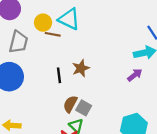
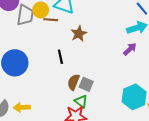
gray trapezoid: (18, 42) -> (25, 15), moved
brown star: (81, 68) -> (79, 34), moved

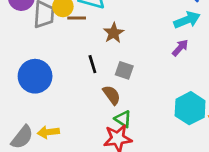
brown semicircle: (74, 82) -> (112, 95), turned 126
gray square: (86, 84) -> (124, 70), moved

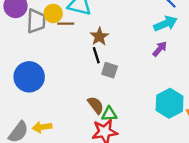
black line: (92, 64) -> (96, 55), moved
brown semicircle: (112, 95) -> (96, 105), moved
green triangle: (123, 119) -> (109, 114), turned -35

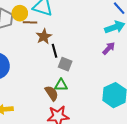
brown star: (99, 37) -> (44, 36), moved
green triangle: (109, 114) -> (61, 85), moved

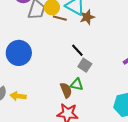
brown star: (44, 36) -> (87, 17), moved
black line: (54, 51) -> (77, 50), turned -40

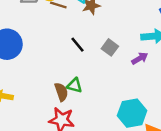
gray square: (85, 65) -> (110, 47), moved

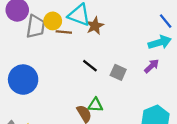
gray square: (110, 47) -> (118, 72), moved

